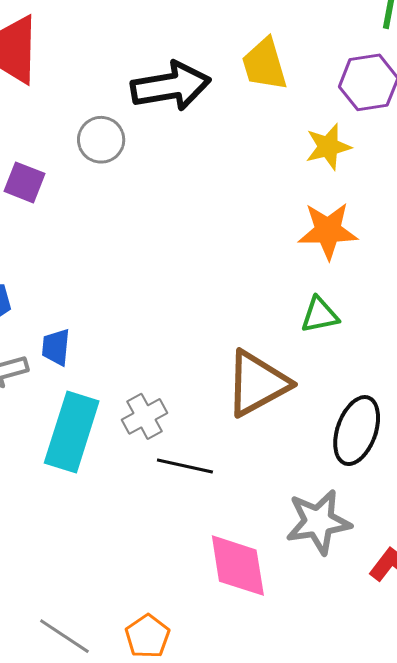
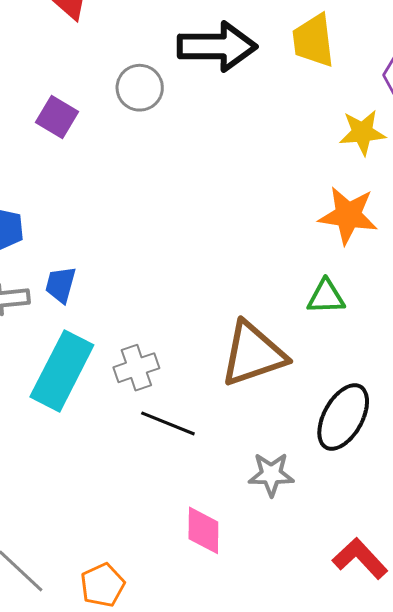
gray star: (318, 522) -> (271, 474), moved, size x0.7
pink diamond: (238, 566) -> (203, 530), size x0.7

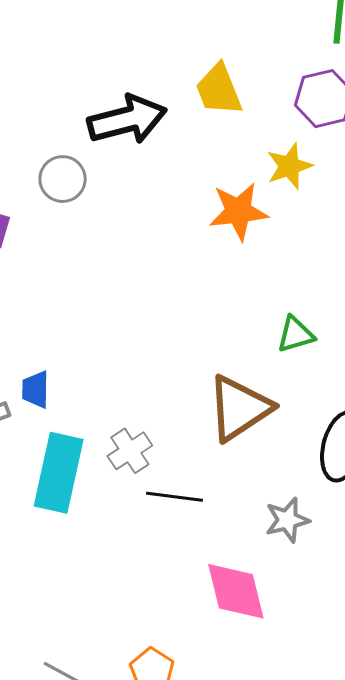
orange star: (348, 215) -> (238, 211), moved
pink diamond: (203, 530) -> (236, 591), size x1.4

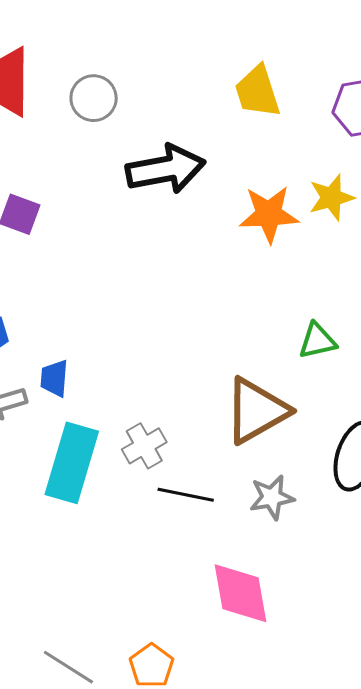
black arrow: (127, 120) -> (166, 169), moved
yellow star: (289, 166) -> (331, 198), moved
gray circle: (63, 179) -> (94, 98), moved
gray star: (287, 520) -> (272, 497), moved

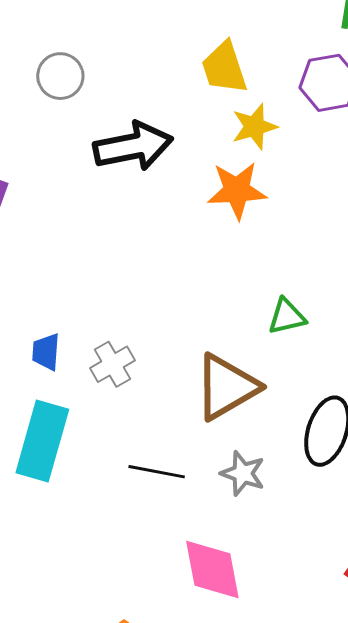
yellow star: (331, 198) -> (254, 127), moved
blue trapezoid: (54, 378) -> (46, 352), moved
gray cross: (144, 446) -> (112, 364), moved
gray star: (272, 497) -> (243, 473), turned 30

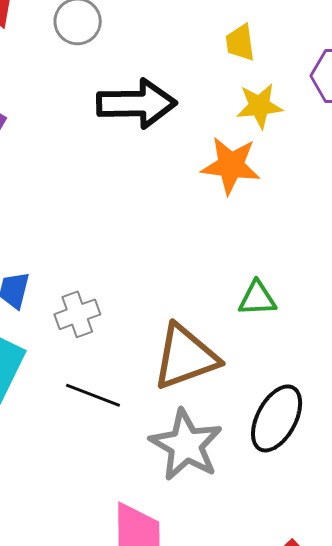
yellow trapezoid: (224, 68) -> (240, 43), size x0.7
black line: (157, 472) -> (93, 395), moved
gray star: (243, 473) -> (186, 445), size x1.6

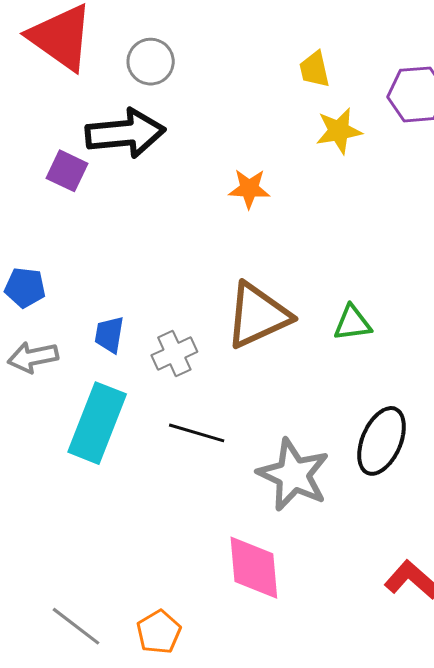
black arrow: (137, 104) -> (125, 133), moved
orange star: (231, 165) -> (249, 189), moved, size x0.7
brown triangle: (185, 357) -> (258, 315), moved

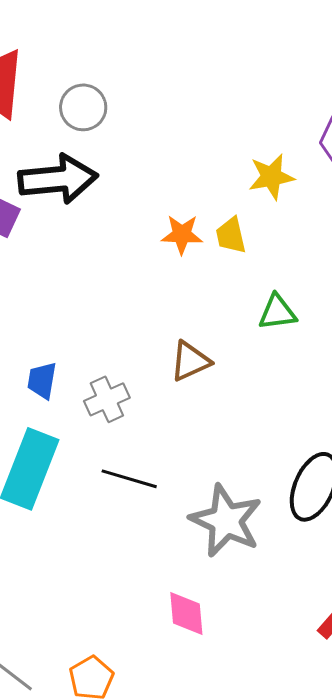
yellow trapezoid: (314, 69) -> (231, 235), moved
brown triangle: (258, 315) -> (190, 361), size x0.6
green triangle: (352, 323) -> (277, 312), moved
pink diamond: (254, 568) -> (186, 613), size x0.7

